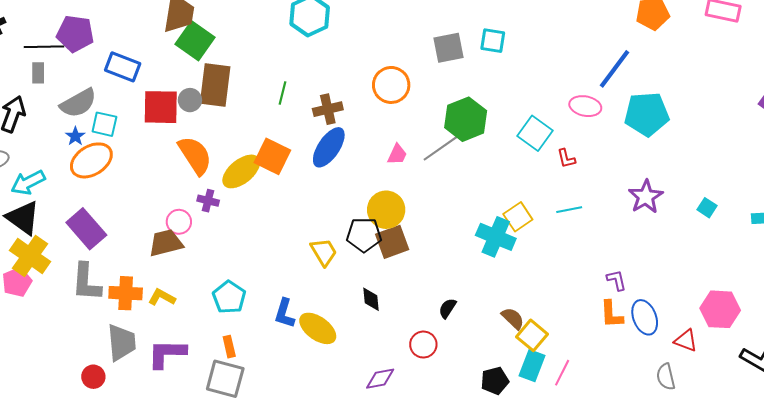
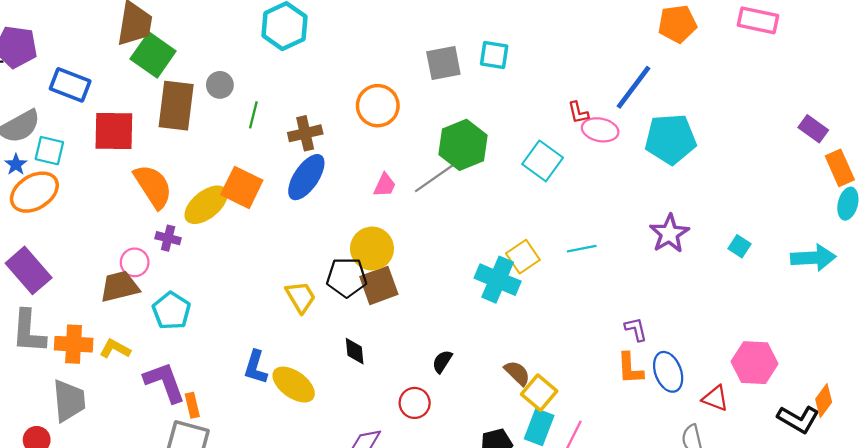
gray circle: (190, 100) -> (220, 85), moved
red L-shape: (566, 158) -> (578, 113), moved
cyan pentagon: (229, 297) -> (171, 311), moved
purple L-shape: (167, 354) -> (165, 382), moved, turned 69

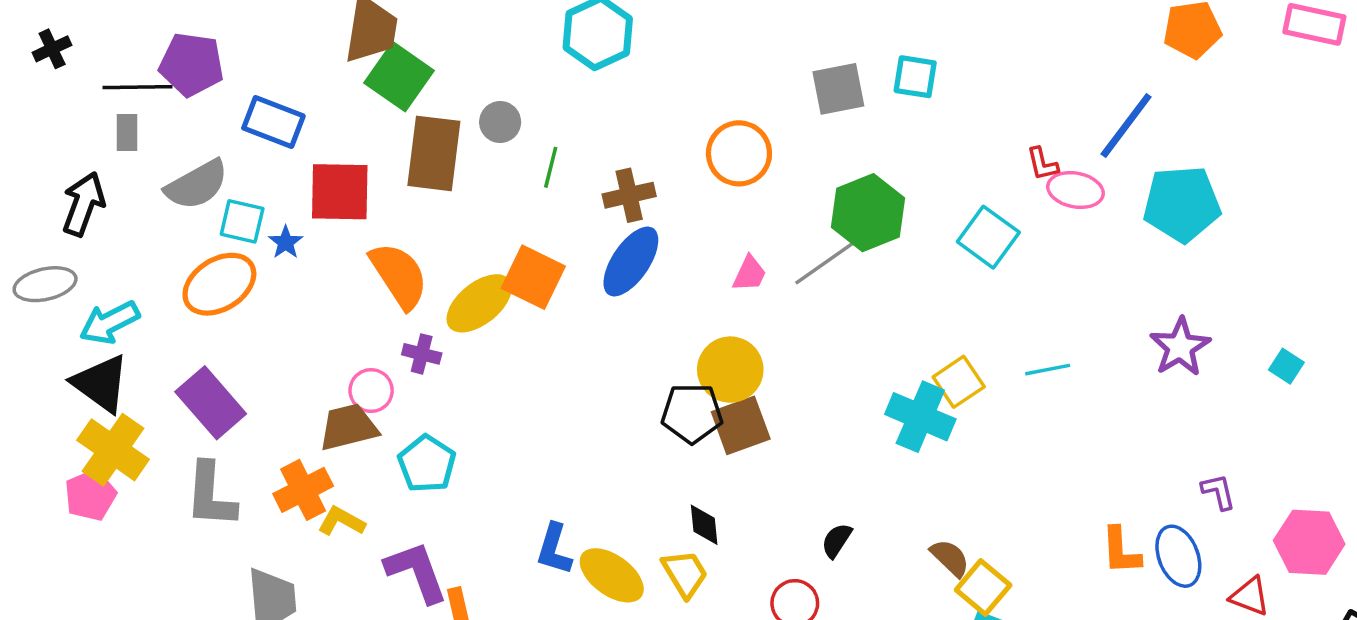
blue star: (16, 164) -> (286, 242), moved
yellow trapezoid: (301, 297) -> (685, 574), moved
purple L-shape: (636, 329) -> (1218, 492), moved
orange cross: (74, 344) -> (303, 490), moved, turned -30

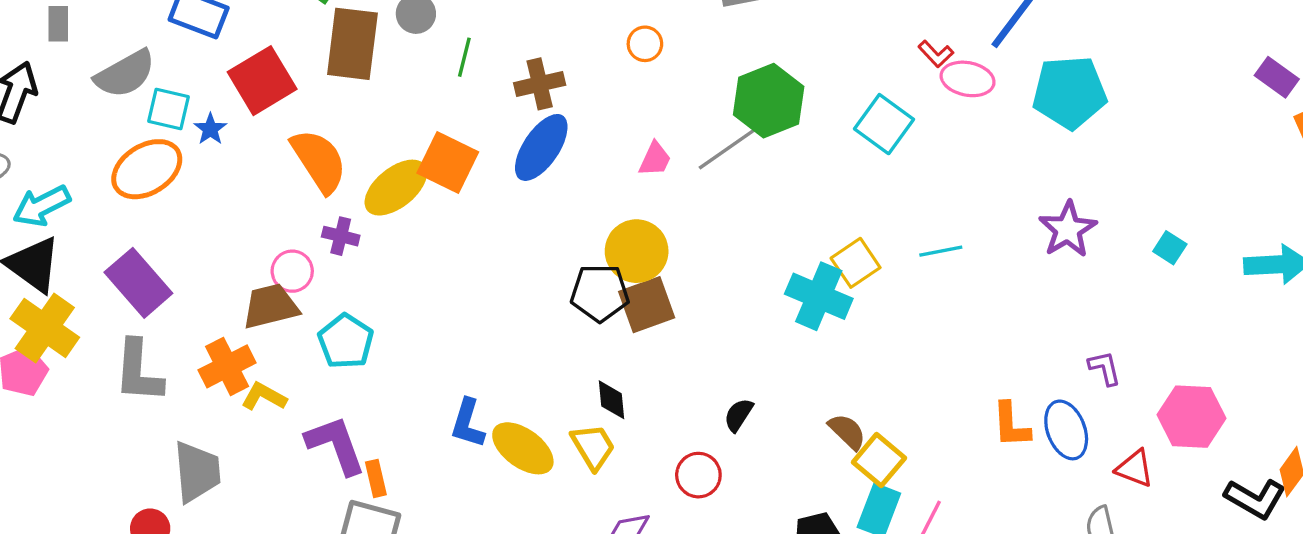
orange circle: (739, 153) -> (645, 44), size x0.6
red L-shape: (1042, 164) -> (936, 54), turned -30
red square: (340, 192) -> (262, 81), turned -32

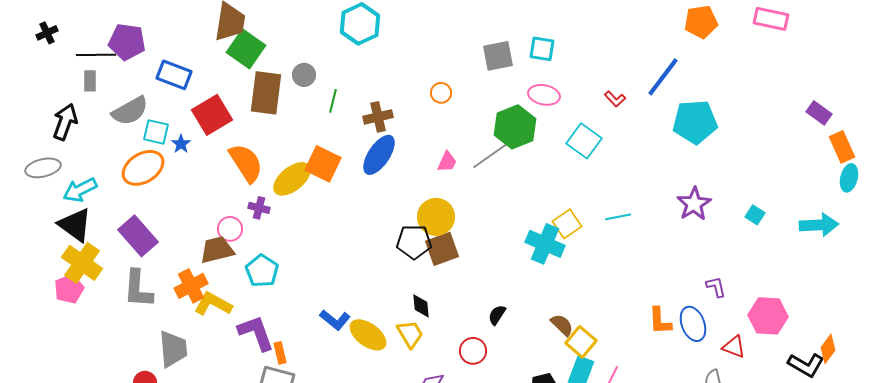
pink ellipse: (968, 79) -> (544, 95), moved
yellow L-shape: (264, 397) -> (213, 304), size x1.4
blue L-shape: (468, 423) -> (335, 320), turned -68

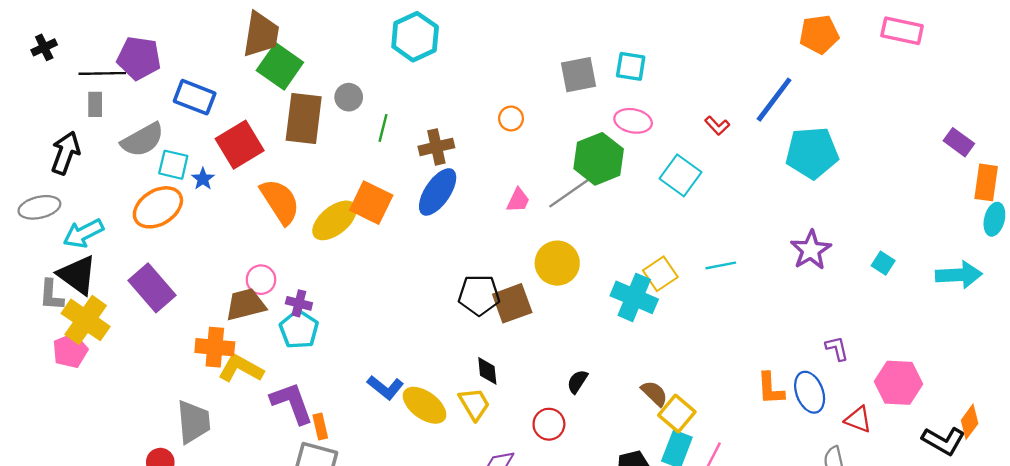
orange rectangle: (842, 147) -> (986, 182), turned 32
purple cross: (259, 208) -> (299, 303), moved
yellow circle: (436, 217) -> (557, 263), moved
orange cross: (191, 286) -> (215, 347), turned 32
gray L-shape: (138, 289) -> (51, 295), moved, size x0.7

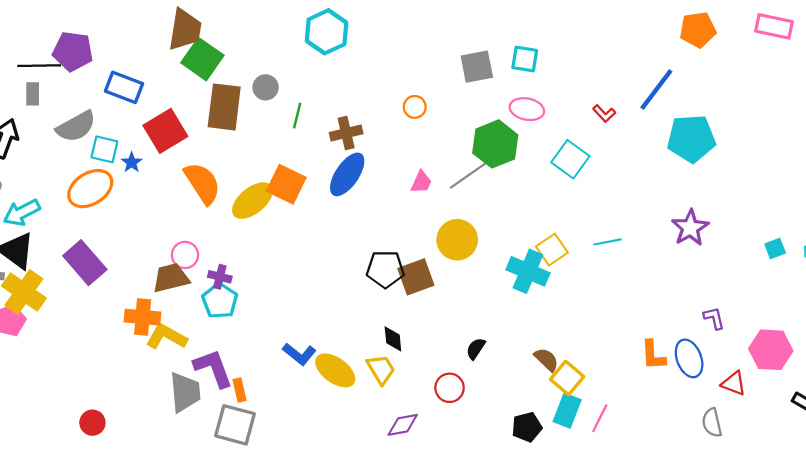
cyan square: (883, 263) -> (775, 248), moved, turned 36
gray trapezoid: (193, 422) -> (185, 392), moved

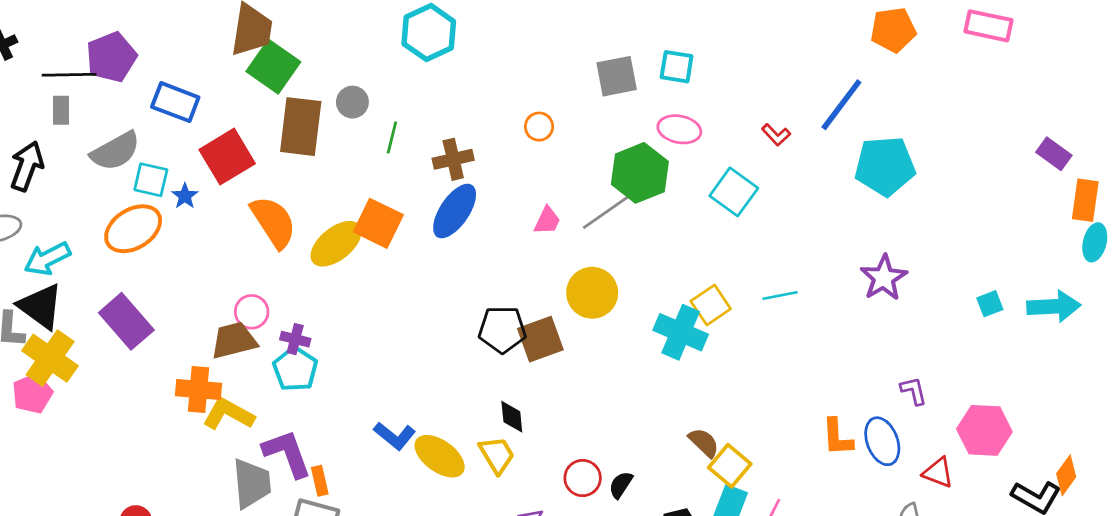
purple pentagon: (73, 51) -> (111, 57), turned -30
black semicircle: (476, 349) -> (621, 485), moved

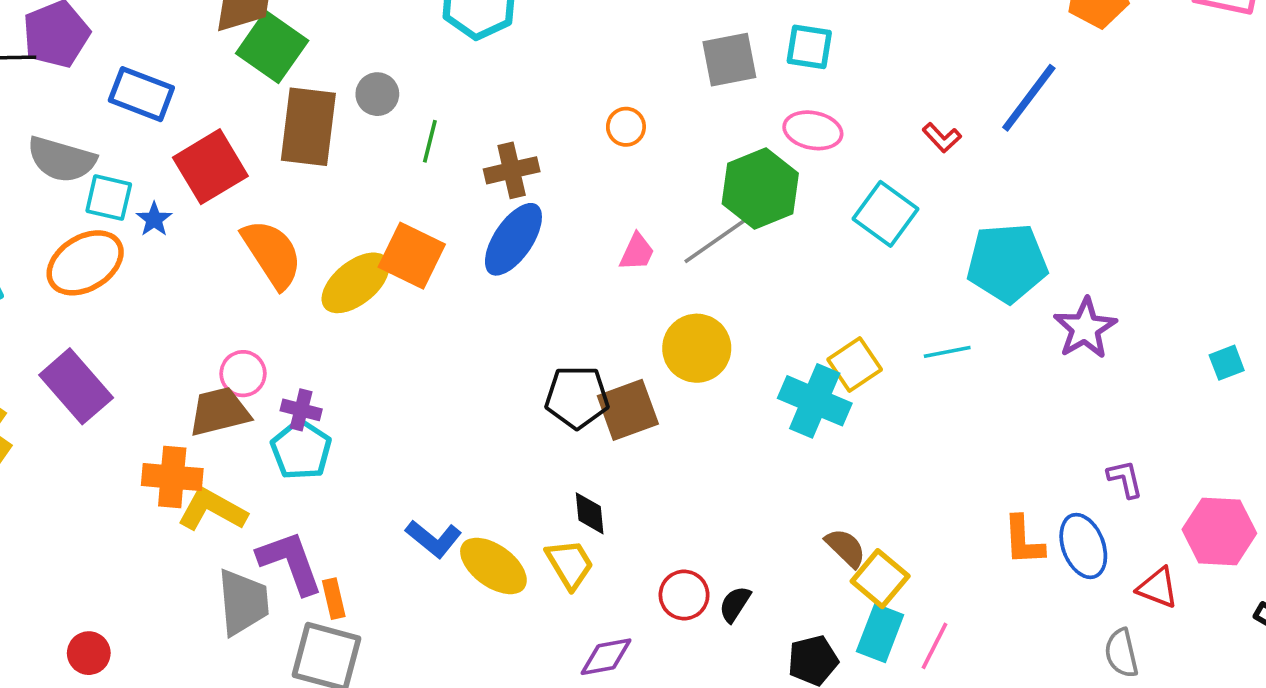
gray semicircle: (115, 151) -> (62, 159), turned 45
cyan pentagon: (885, 166) -> (1007, 263), moved

